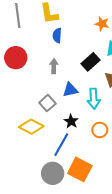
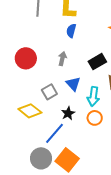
red circle: (16, 58) -> (26, 58), moved
blue triangle: (70, 90) -> (73, 84), turned 49
orange circle: (100, 130) -> (95, 118), moved

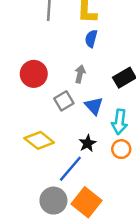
gray square: (49, 92) -> (64, 101), moved

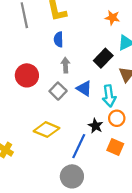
blue semicircle: (91, 39) -> (59, 39), moved
black star: (88, 143) -> (96, 126), moved
orange square: (87, 202) -> (115, 147), moved, size x0.7

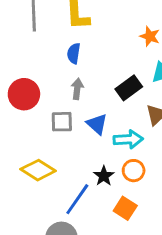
gray square: (58, 91) -> (62, 122), turned 35
cyan arrow: (109, 96) -> (128, 139), turned -95

